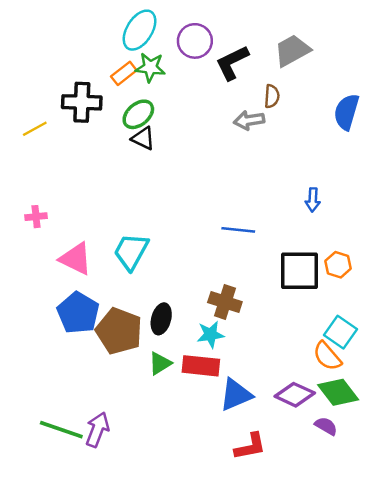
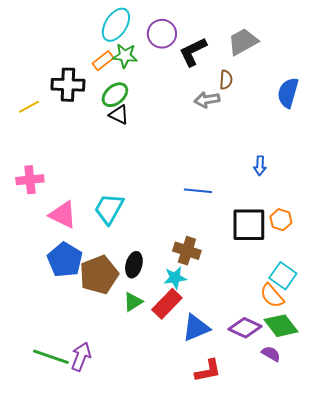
pink cross: (36, 217) -> (30, 180), size x1.5
brown pentagon: (119, 331) -> (99, 275), turned 30
red rectangle: (201, 366) -> (167, 304), turned -52

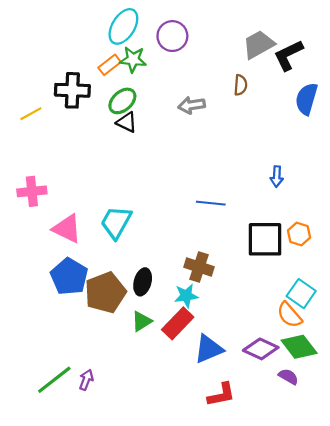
black L-shape: (193, 52) -> (288, 55), moved
gray arrow: (207, 100) -> (192, 105), moved
green line: (51, 357) -> (54, 380), turned -57
purple arrow: (81, 357) -> (86, 380), size x0.7

